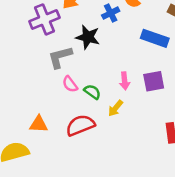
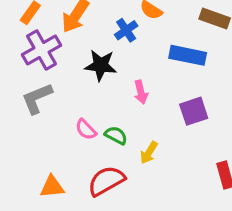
gray L-shape: (60, 57) -> (37, 98), moved
pink arrow: (125, 81) -> (141, 92), moved

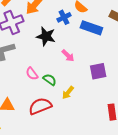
blue rectangle: (188, 55) -> (91, 28), moved
pink arrow: (141, 92) -> (68, 56), turned -40

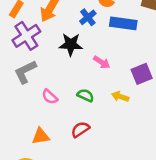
pink semicircle: (32, 74) -> (50, 97), moved
yellow arrow: (68, 93) -> (120, 97), moved, turned 80
red semicircle: (40, 106) -> (80, 129), size x0.7

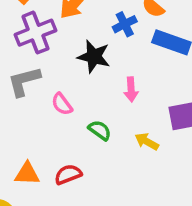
pink arrow: (102, 62) -> (131, 89), turned 42
pink semicircle: (50, 97) -> (62, 104), moved
red semicircle: (80, 129) -> (68, 174), moved

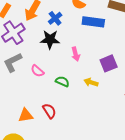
blue cross: (125, 24) -> (55, 18), moved
red semicircle: (68, 174) -> (49, 111), turned 91

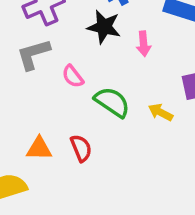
pink arrow: (76, 54) -> (144, 44), moved
green semicircle: (62, 81) -> (112, 102), size x1.5

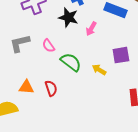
pink arrow: (144, 44) -> (91, 29), turned 32
gray L-shape: (33, 54) -> (20, 43), moved

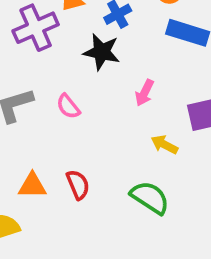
pink arrow: (91, 29) -> (145, 93), moved
green semicircle: (71, 62) -> (150, 198), moved

